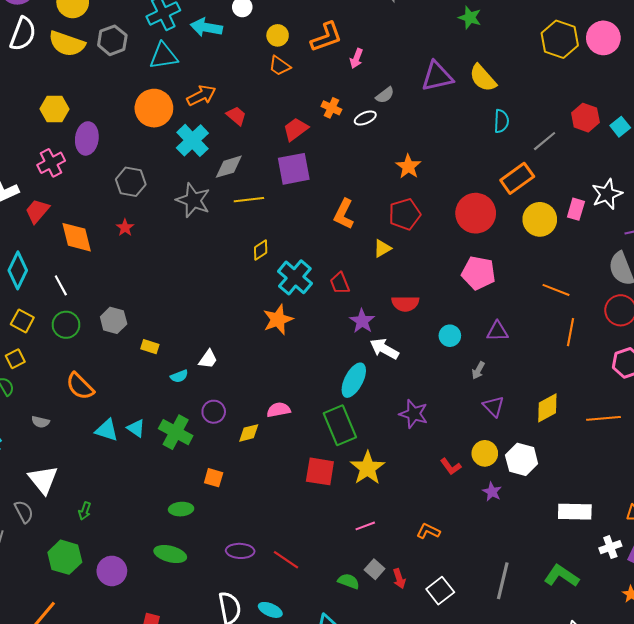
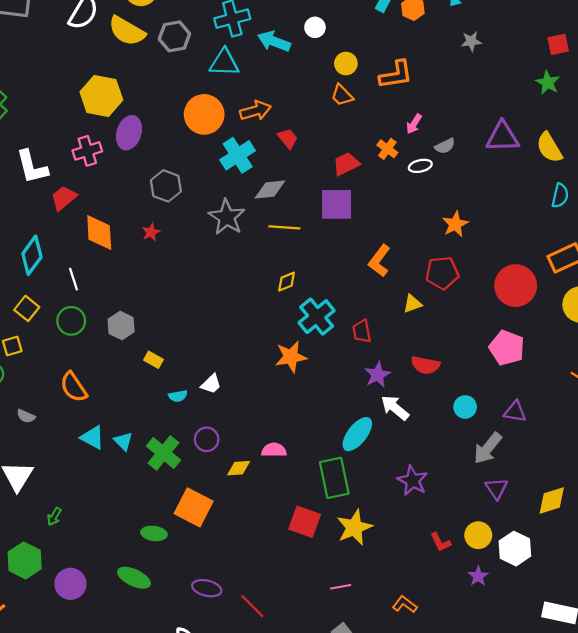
pink arrow: (356, 58) -> (414, 124), moved
yellow hexagon: (55, 109) -> (101, 96), size x1.4
gray arrow: (478, 370) -> (488, 448), size x1.8
orange square: (214, 478) -> (194, 507), size x1.8

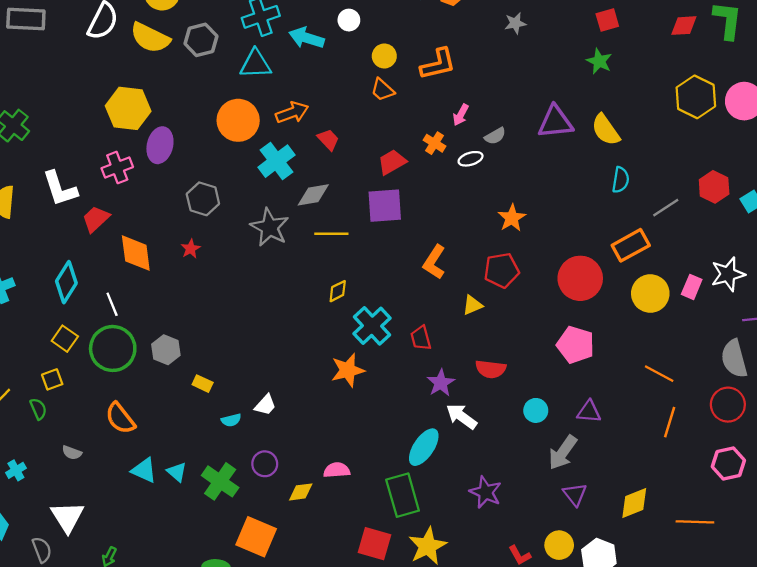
green circle: (71, 321) -> (113, 348), size x1.5

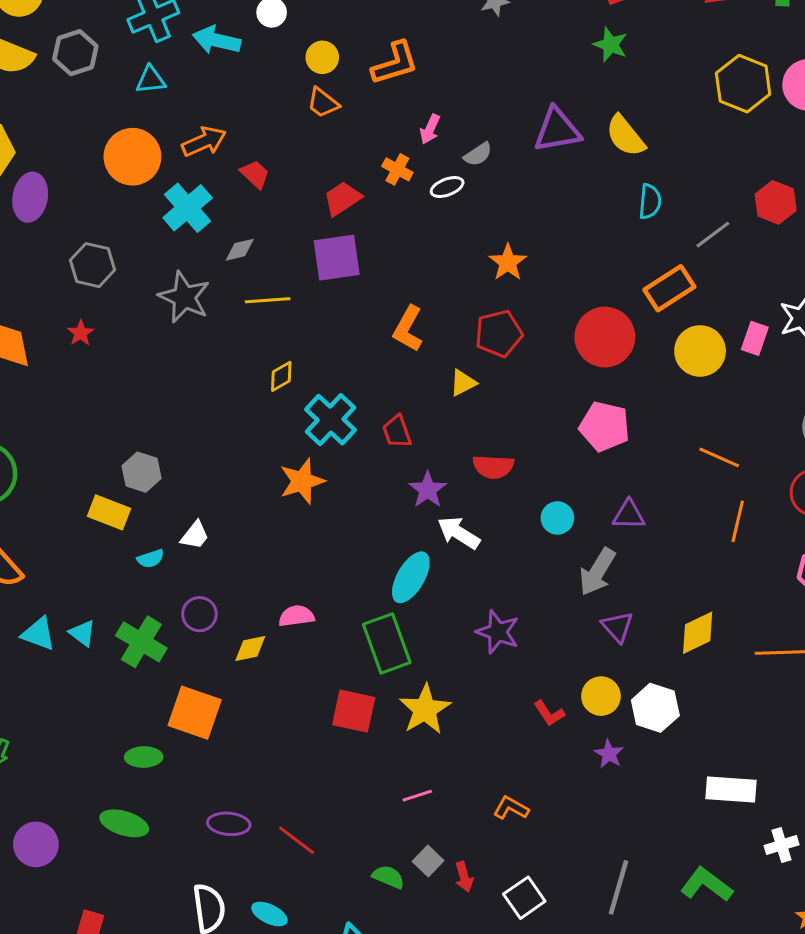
cyan triangle: (256, 64) -> (151, 80), size x0.7
gray diamond: (313, 195) -> (240, 250), size x0.7
gray hexagon: (166, 350) -> (142, 472), moved
yellow rectangle: (203, 384) -> (109, 512), size x1.5

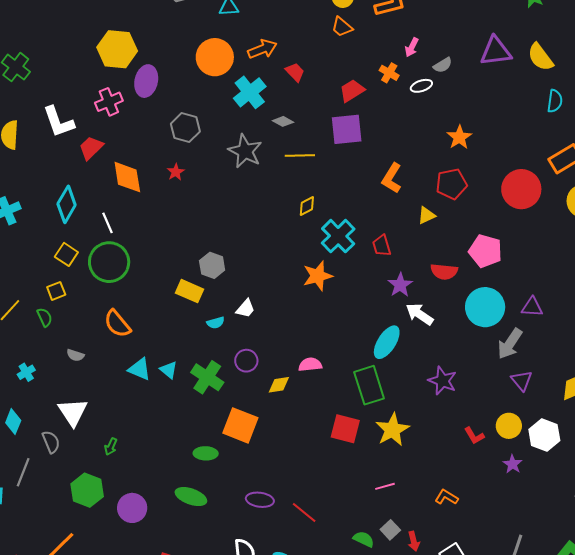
gray diamond: (240, 250) -> (283, 121), turned 40
pink pentagon: (605, 426) -> (485, 251), moved
cyan circle: (557, 518) -> (485, 307), size x1.8

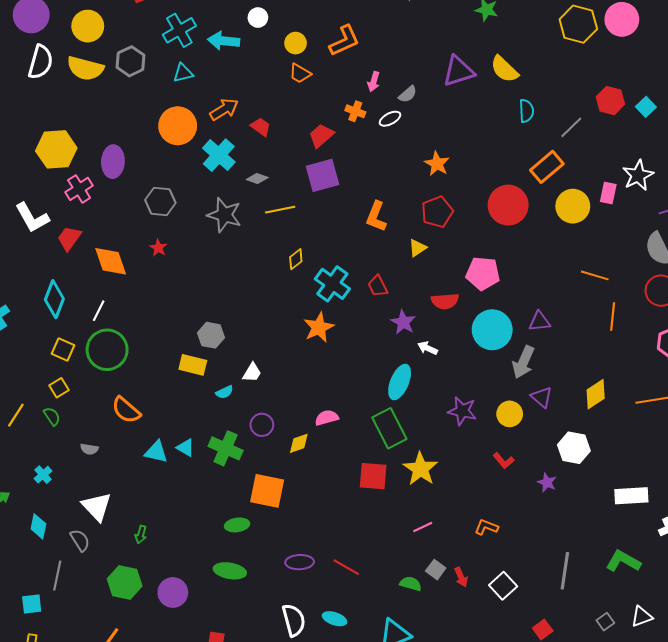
yellow hexagon: (117, 49) -> (56, 149), moved
white line: (107, 223) -> (99, 311), turned 60
white arrow: (419, 314) -> (428, 348), size x0.7
yellow circle: (509, 426) -> (510, 414), moved

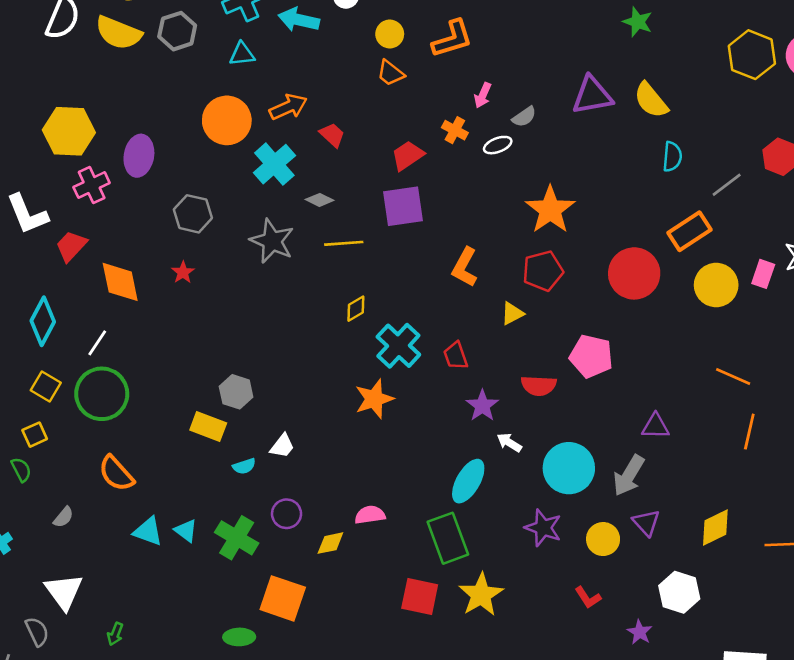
orange star: (437, 164) -> (550, 210), size x1.5
cyan circle: (492, 330) -> (569, 468), moved
gray semicircle: (89, 449) -> (63, 517), turned -66

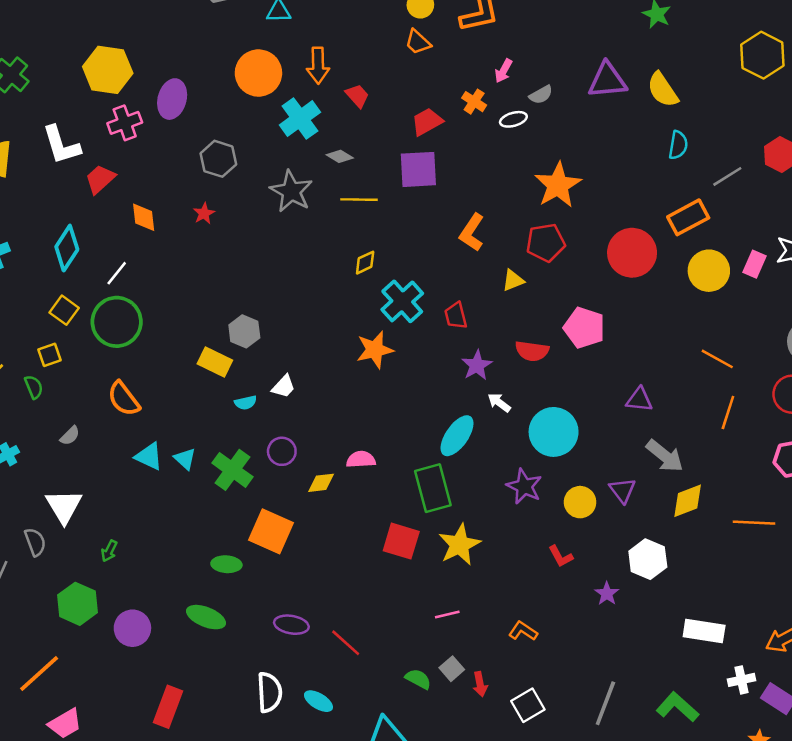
orange arrow: (288, 107) -> (318, 65), turned 108
orange diamond: (120, 282) -> (144, 217), size x0.7
gray arrow: (629, 475) -> (665, 456), moved, turned -87

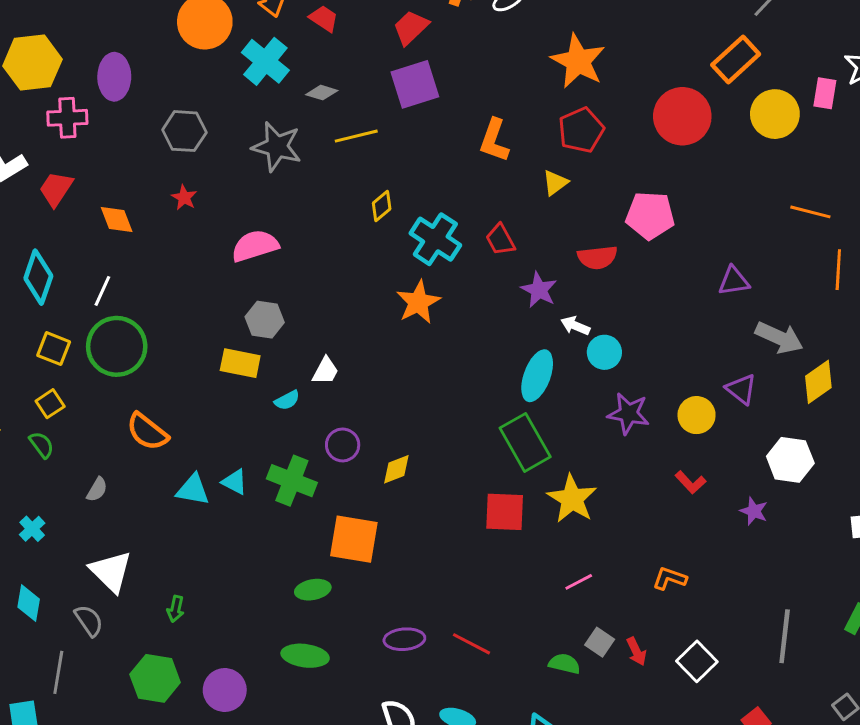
pink cross: (125, 123) -> (67, 118), turned 32
cyan circle: (554, 432) -> (604, 352), moved, size x0.6
pink semicircle: (361, 459) -> (255, 246), moved, size x1.4

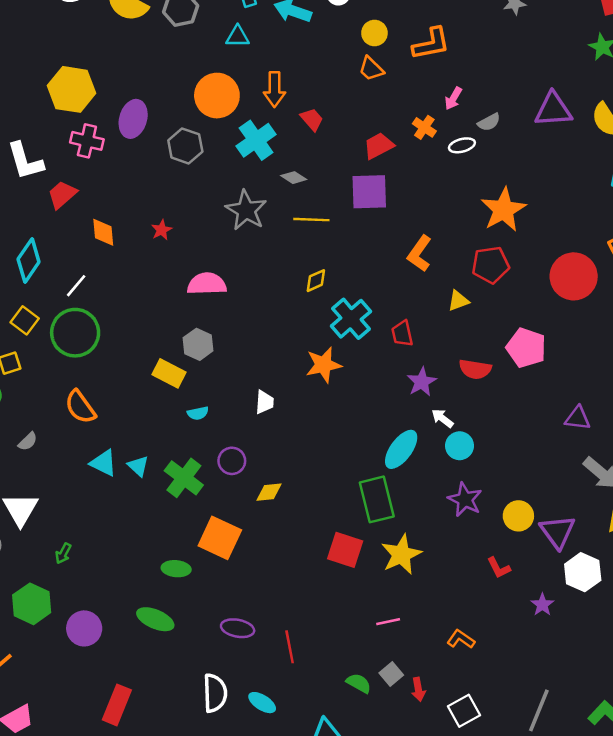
gray hexagon: (184, 131) -> (185, 146), moved
white trapezoid: (325, 371) -> (264, 402), moved, turned -40
purple triangle: (741, 389) -> (558, 532), moved, size x1.4
red line: (471, 644) -> (290, 647), turned 36

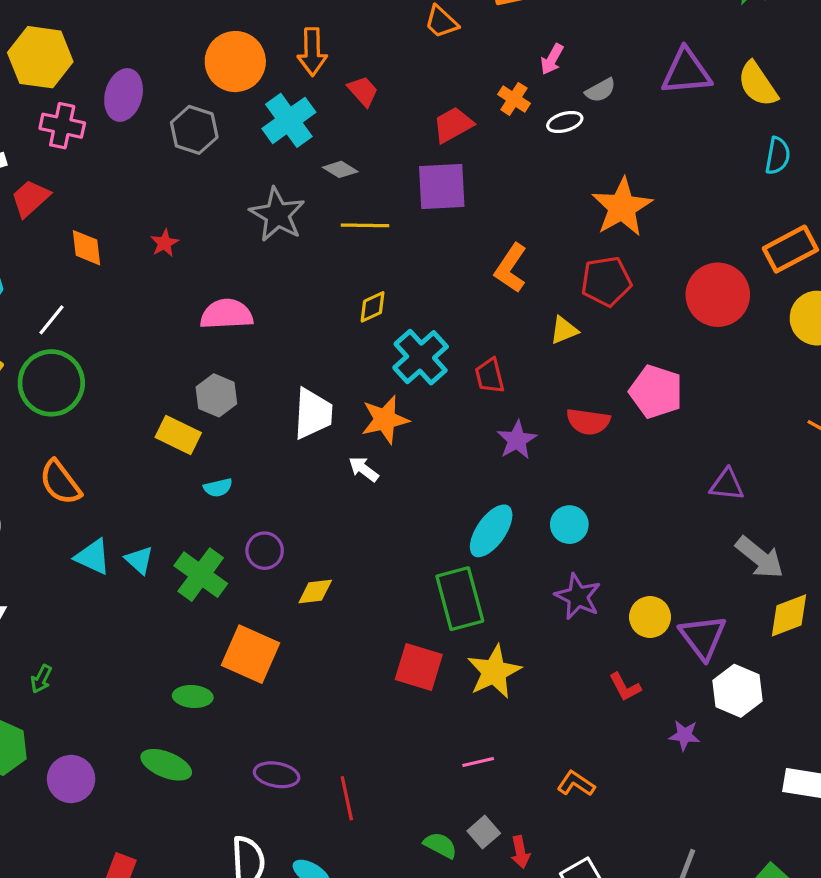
white trapezoid: (264, 402) -> (313, 414), moved, size x1.6
white arrow: (442, 418) -> (364, 469), moved
purple star: (542, 605) -> (684, 735), turned -30

